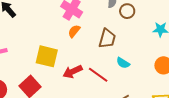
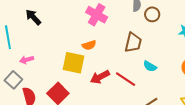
orange semicircle: (74, 31) -> (89, 45), moved, turned -144

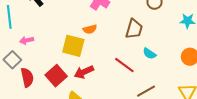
red arrow: (100, 77) -> (84, 72), moved

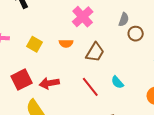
brown trapezoid: (134, 29) -> (95, 52), moved
yellow square: (73, 46) -> (34, 44), moved, size x0.7

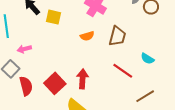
yellow square: (34, 44) -> (54, 17), moved
red arrow: (49, 83) -> (82, 79), turned 120

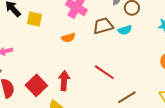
brown trapezoid: (117, 36) -> (103, 26), moved, turned -120
cyan semicircle: (147, 59) -> (125, 30), moved, turned -48

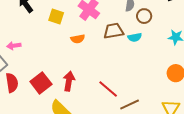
yellow square: (35, 19) -> (56, 16), moved
red line: (104, 72) -> (108, 89), moved

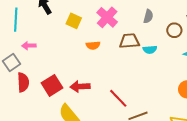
brown circle: (144, 16) -> (174, 30), moved
red arrow: (69, 81) -> (80, 86), turned -108

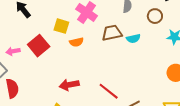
yellow square: (74, 21) -> (61, 26), moved
red square: (52, 85) -> (39, 46), moved

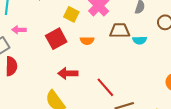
orange semicircle: (76, 42) -> (87, 41), moved
red square: (39, 46) -> (56, 39), moved

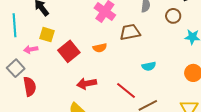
yellow square: (71, 14) -> (47, 35), moved
cyan semicircle: (140, 40) -> (149, 66), moved

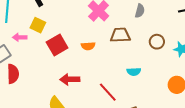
brown circle: (173, 16) -> (157, 42), moved

